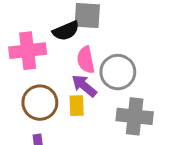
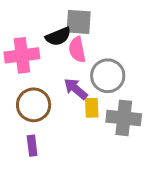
pink semicircle: (86, 60) -> (77, 50), moved
yellow rectangle: (77, 106) -> (92, 108), moved

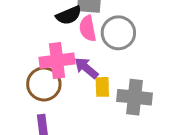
pink cross: (22, 55) -> (57, 61), moved
gray circle: (108, 76) -> (118, 33), moved

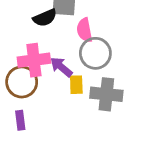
pink semicircle: (88, 28) -> (84, 30), moved
gray circle: (118, 33) -> (95, 53), moved

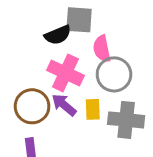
pink cross: (34, 60) -> (65, 73), moved, turned 32
purple arrow: (61, 67) -> (64, 105), moved

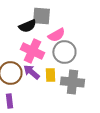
pink semicircle: (102, 49) -> (56, 35), turned -108

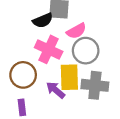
purple arrow: (31, 72) -> (56, 90), moved
yellow rectangle: (50, 75) -> (69, 77), size x1.6

